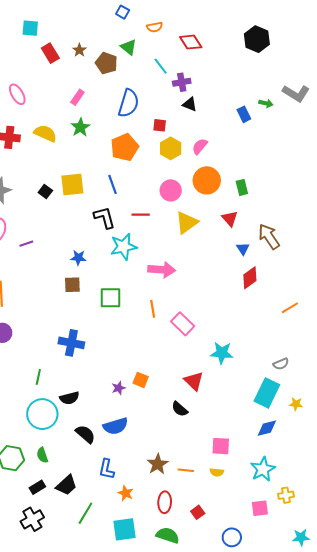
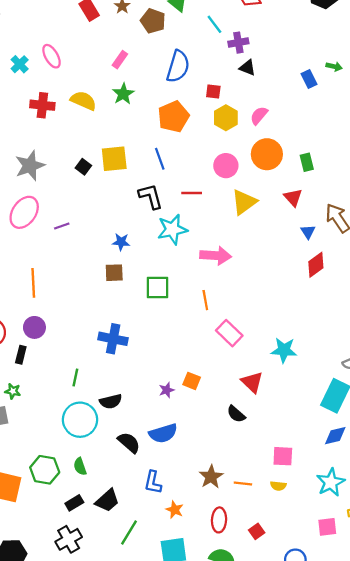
pink rectangle: (183, 324) -> (229, 333), moved

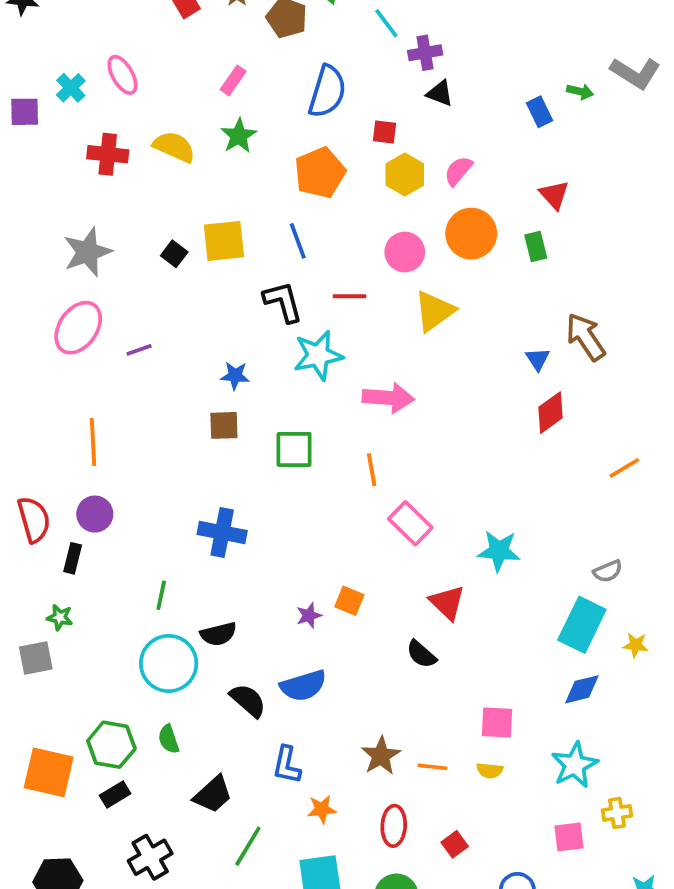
red triangle: (293, 198) -> (554, 195), moved
black rectangle: (74, 503) -> (115, 794), moved
orange star: (175, 510) -> (322, 809), turned -30

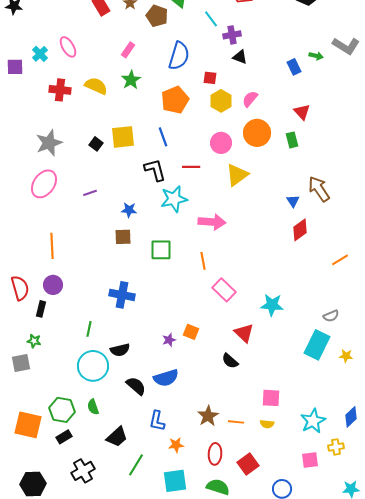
purple line: (139, 350) -> (90, 193), moved
blue diamond: (582, 689) -> (351, 417), moved, turned -30
red square: (455, 844) -> (248, 464), size x1.5

